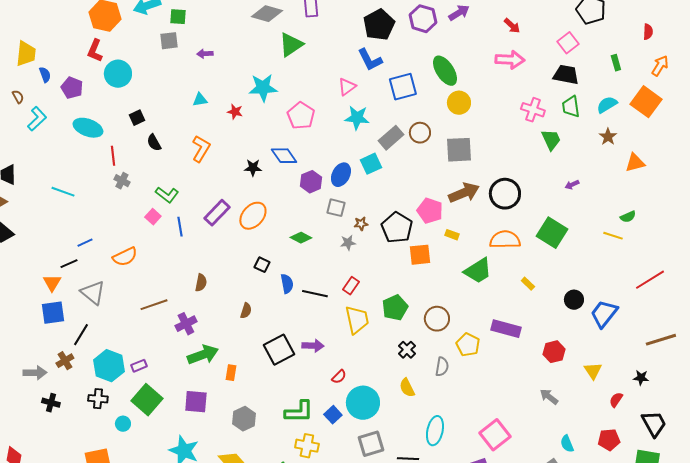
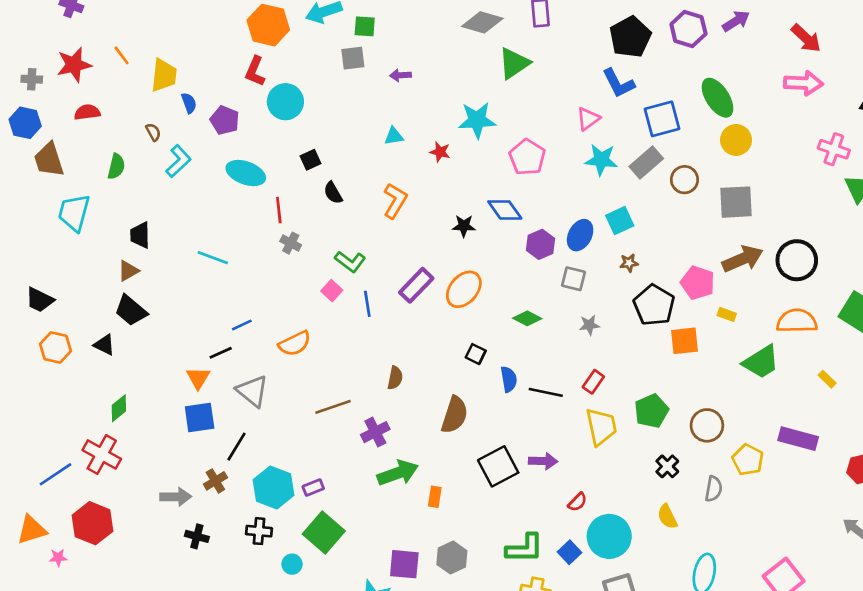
red arrow: (512, 26) -> (806, 38), size x1.4
gray rectangle: (391, 138) -> (646, 162), moved
brown star: (361, 224) -> (629, 263), moved
brown semicircle: (246, 311) -> (455, 415), size x1.8
purple square: (196, 402) -> (404, 564), moved

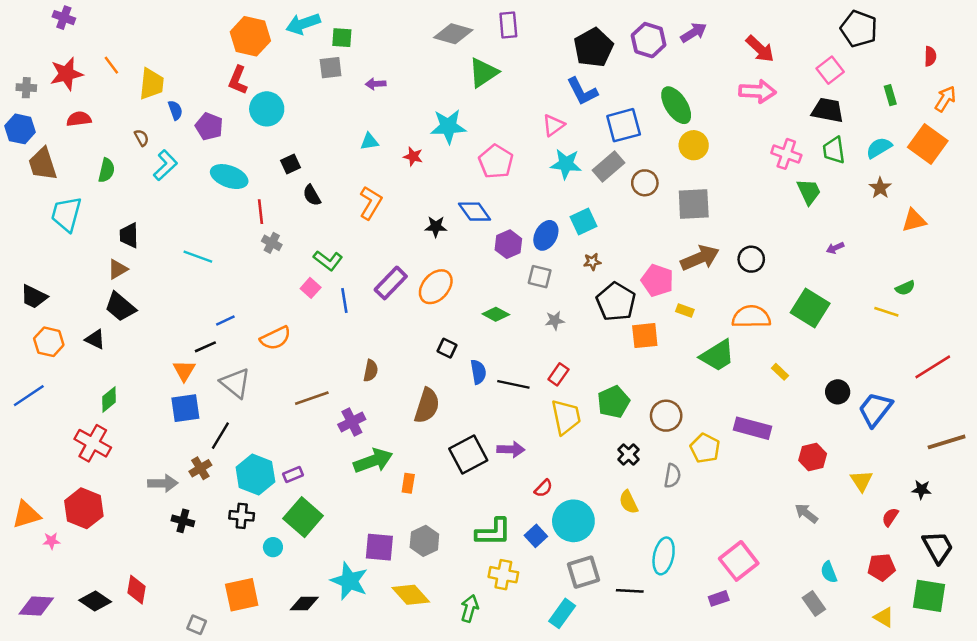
black circle: (797, 260) -> (751, 259), size x0.7
blue line: (55, 474) -> (29, 396), moved

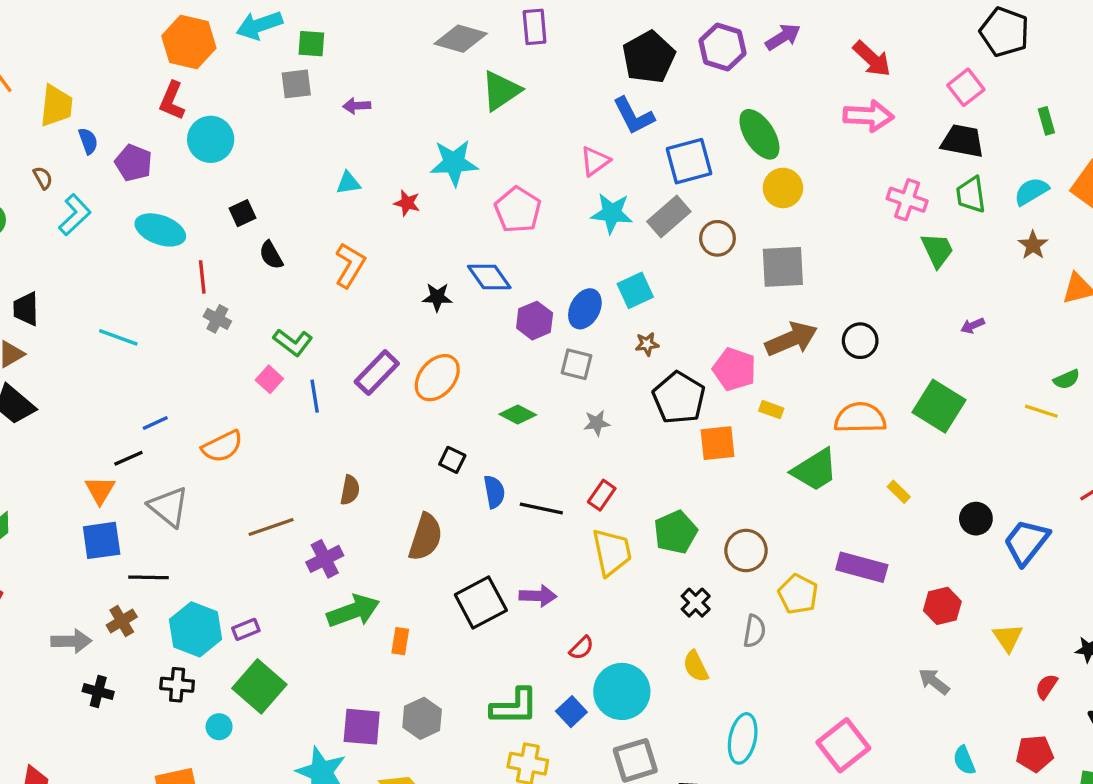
black line: (220, 436) -> (149, 577), turned 60

